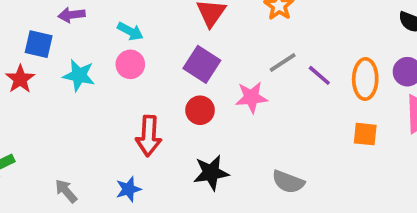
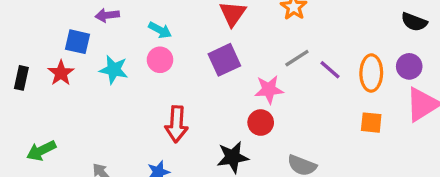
purple square: (202, 64) -> (224, 60), turned 32
red circle: (200, 110) -> (261, 123), moved

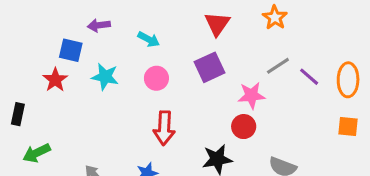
pink circle: (160, 60) -> (156, 78), moved
black rectangle: (21, 78) -> (18, 114), moved

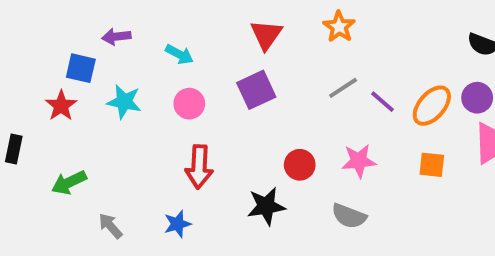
orange ellipse: (348, 80) -> (432, 106), turned 40
pink star: (251, 95) -> (359, 161), moved
green arrow: (37, 153) -> (69, 183), moved

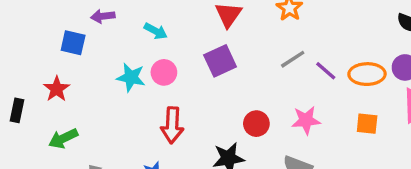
cyan star: (124, 102) -> (131, 77), moved
red star: (61, 106) -> (57, 89), moved
orange ellipse: (432, 106) -> (367, 74), turned 48

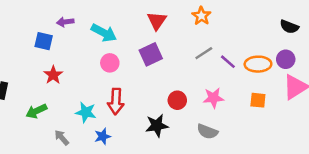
cyan arrow: (156, 31) -> (104, 33), size x1.5
cyan star: (131, 77) -> (86, 112), moved
red star: (57, 89) -> (53, 75), moved

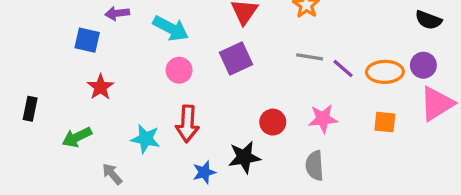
gray line: (204, 53) -> (310, 57), turned 42
gray semicircle: (207, 132) -> (315, 166), turned 65
blue star: (103, 136) -> (204, 172), moved

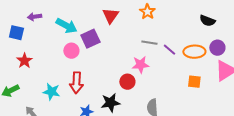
black semicircle: (428, 20) -> (207, 21), moved
purple square: (236, 58) -> (90, 39), moved
pink star: (323, 119) -> (140, 65), moved

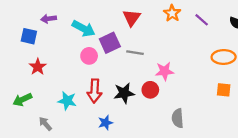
gray line: (149, 43) -> (135, 53), moved
purple line: (169, 50) -> (202, 20), moved
black star: (110, 103) -> (124, 93), moved

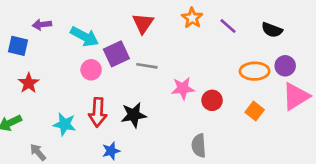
red circle: (150, 90) -> (212, 100), moved
orange square: (224, 90) -> (255, 111), turned 32

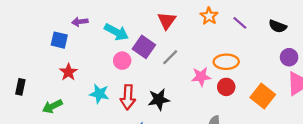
purple square: (116, 54) -> (144, 47), turned -30
gray line: (147, 66) -> (170, 57), turned -54
orange ellipse: (255, 71) -> (226, 62), moved
orange square: (255, 111) -> (263, 96), size x1.5
cyan star: (65, 124) -> (99, 94), moved

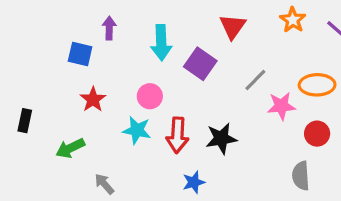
purple arrow: (80, 22) -> (109, 28), turned 98
cyan arrow: (116, 32) -> (161, 43), turned 60
gray line: (170, 57) -> (255, 80), moved
pink circle: (122, 61) -> (150, 96), moved
red circle: (226, 87) -> (317, 134), moved

